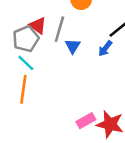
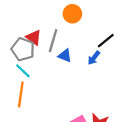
gray pentagon: (26, 39) -> (23, 49), turned -30
blue triangle: (73, 46) -> (65, 56), turned -40

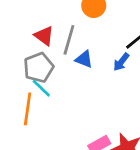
gray pentagon: (23, 49) -> (39, 67), moved, turned 30
cyan line: (23, 71) -> (41, 88), moved

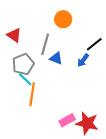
red triangle: (44, 36) -> (14, 35), moved
orange line: (28, 109) -> (32, 94), moved

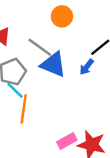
gray line: (45, 44) -> (40, 47), turned -70
blue triangle: (56, 58) -> (53, 65), size x1.6

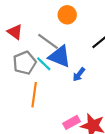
blue arrow: (87, 67) -> (79, 74), moved
cyan line: (15, 90) -> (44, 64), moved

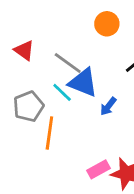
orange circle: (67, 15) -> (107, 24), moved
gray pentagon: (25, 63) -> (28, 106), moved

